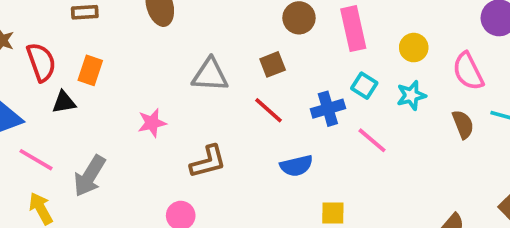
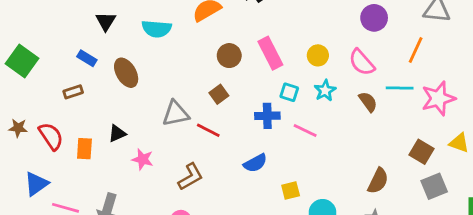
orange rectangle: (90, 70) -> (84, 149), moved
black triangle: (64, 102) -> (117, 133), moved
blue cross: (328, 109) -> (267, 116), turned 30
red line: (268, 110) -> (208, 130), moved
pink star: (152, 123) -> (143, 159), turned -30

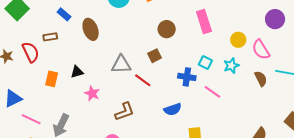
pink rectangle: (270, 53) -> (204, 21), moved
yellow circle: (318, 55) -> (238, 40), moved
red semicircle: (51, 136) -> (31, 52), moved

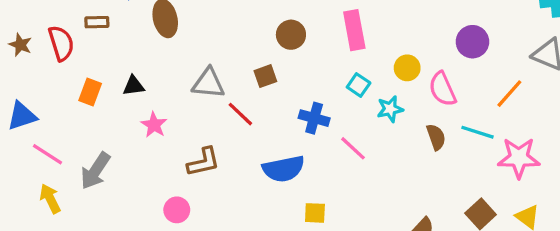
cyan square: (205, 63) -> (359, 85), moved
blue semicircle: (173, 109) -> (284, 169), size x1.4

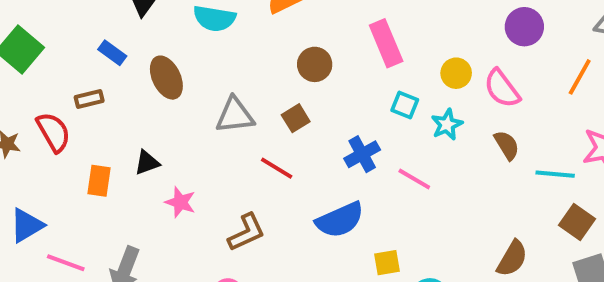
gray triangle: (208, 83) -> (235, 115), moved
blue cross: (314, 118) -> (362, 154), turned -32
cyan line: (477, 132) -> (555, 174), moved

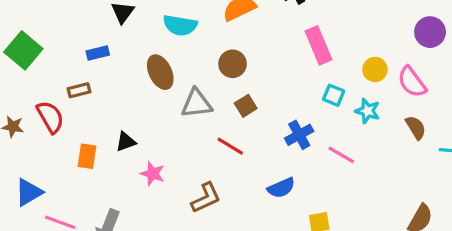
blue rectangle: (112, 53) -> (98, 53), turned -50
brown circle: (315, 64) -> (233, 64), moved
brown ellipse: (166, 78) -> (160, 72), moved
cyan star: (447, 125) -> (368, 111), turned -30
blue semicircle: (340, 220) -> (281, 188), size x0.7

